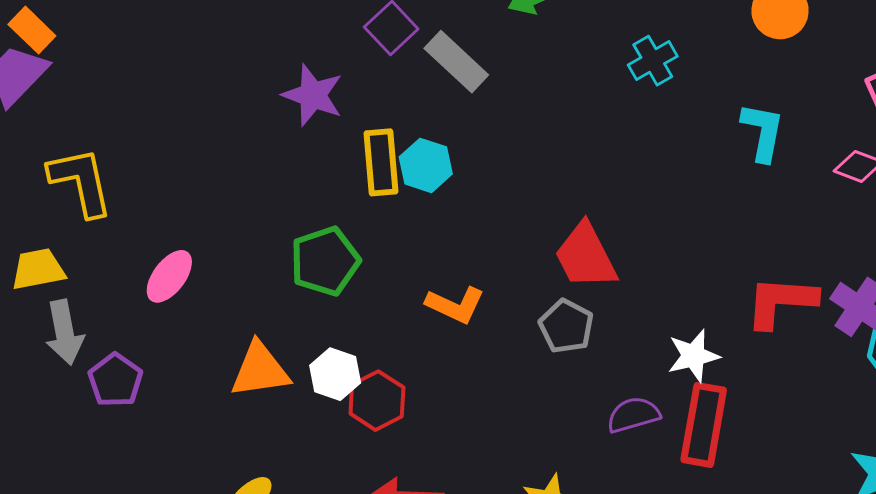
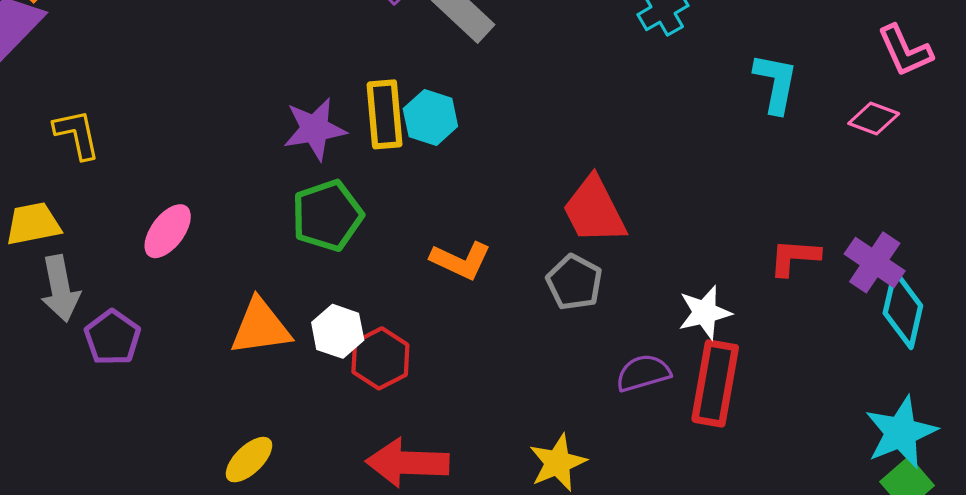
purple star: (313, 95) -> (315, 129), moved, turned -30
yellow L-shape: (81, 182) -> (77, 134), size x0.7
red L-shape: (781, 302) -> (794, 257), size x0.7

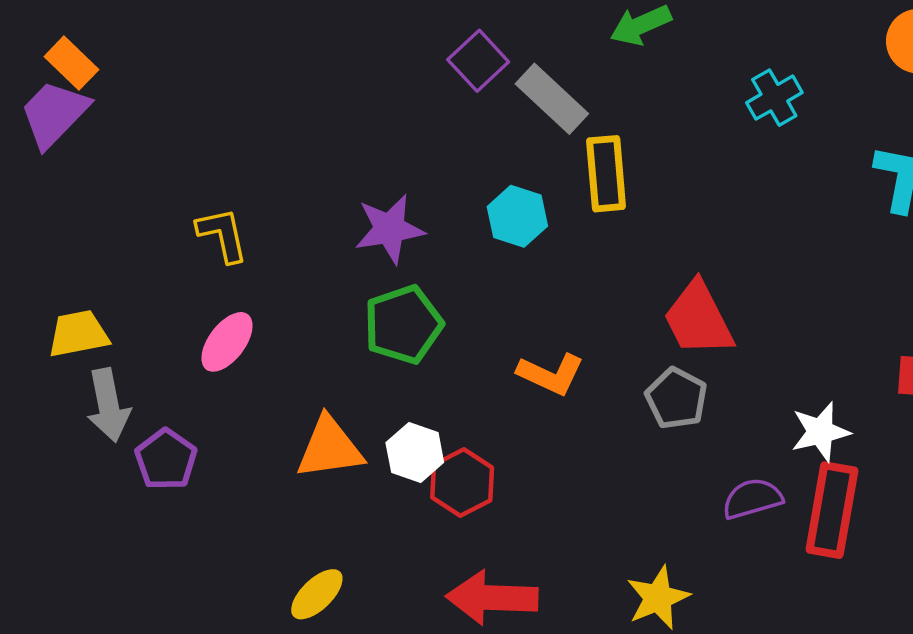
yellow rectangle: (385, 114) -> (606, 174), moved
yellow L-shape: (77, 134) -> (222, 235), moved

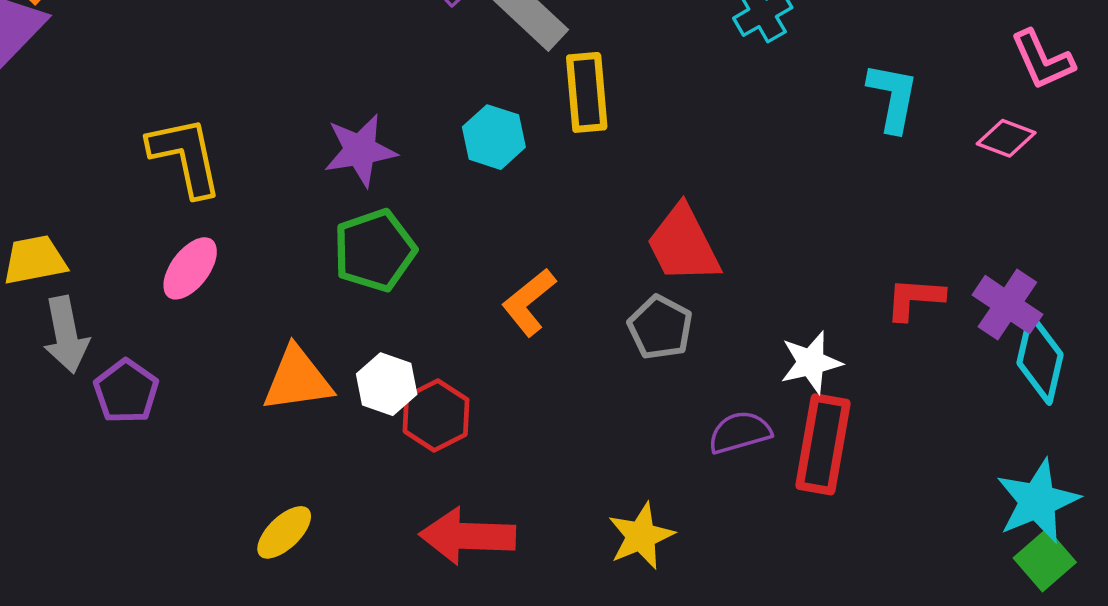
yellow L-shape: (222, 235) -> (185, 156), size x1.4
orange L-shape: (551, 374) -> (529, 302), turned 116

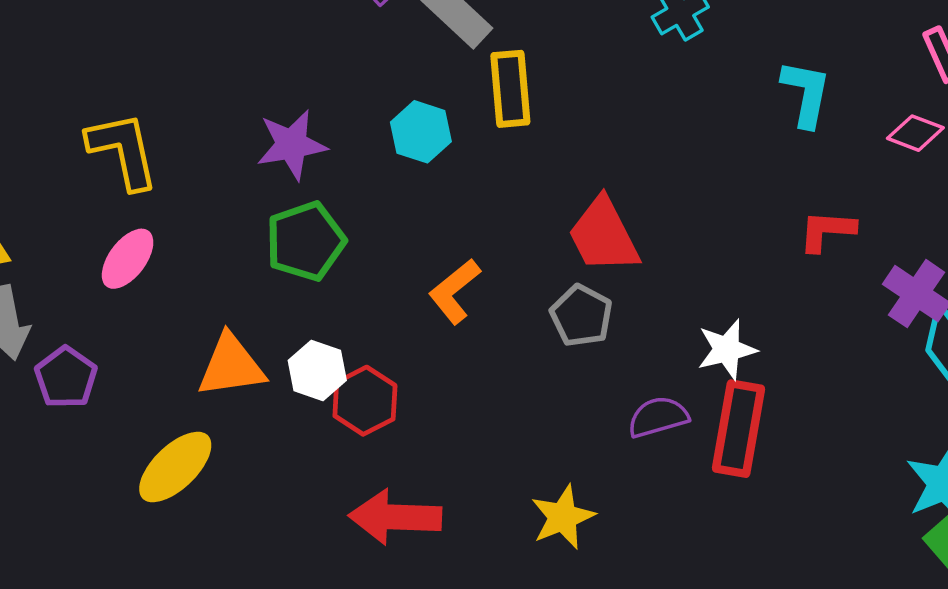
red L-shape: (915, 299) -> (827, 231), moved
yellow ellipse: (284, 532) -> (175, 467), moved, size x1.4

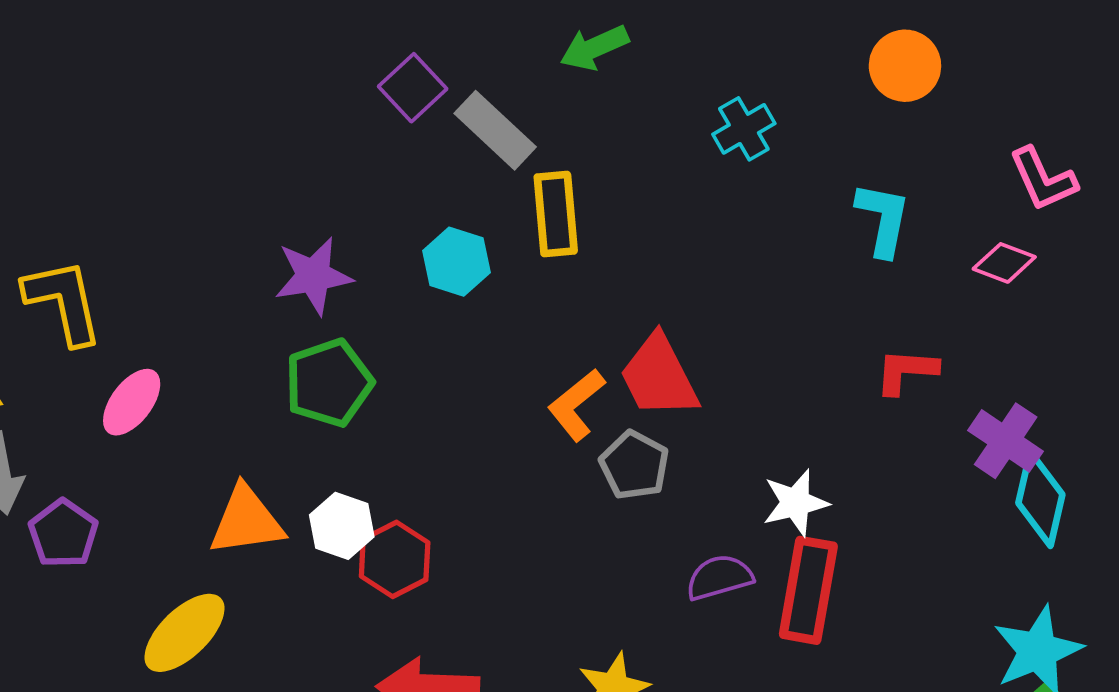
yellow L-shape: (123, 150) -> (63, 302), moved
orange L-shape: (455, 291) -> (576, 405), moved

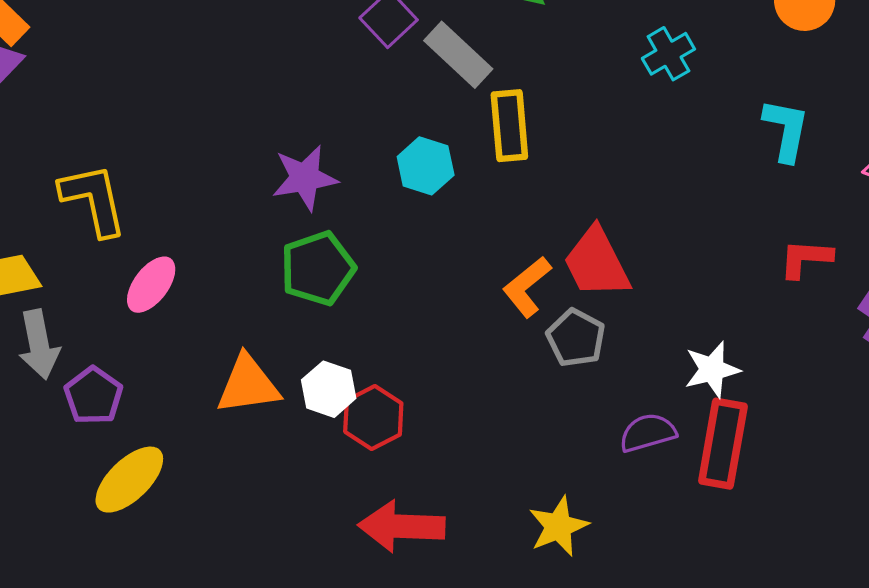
yellow ellipse: (184, 633) -> (129, 480), moved

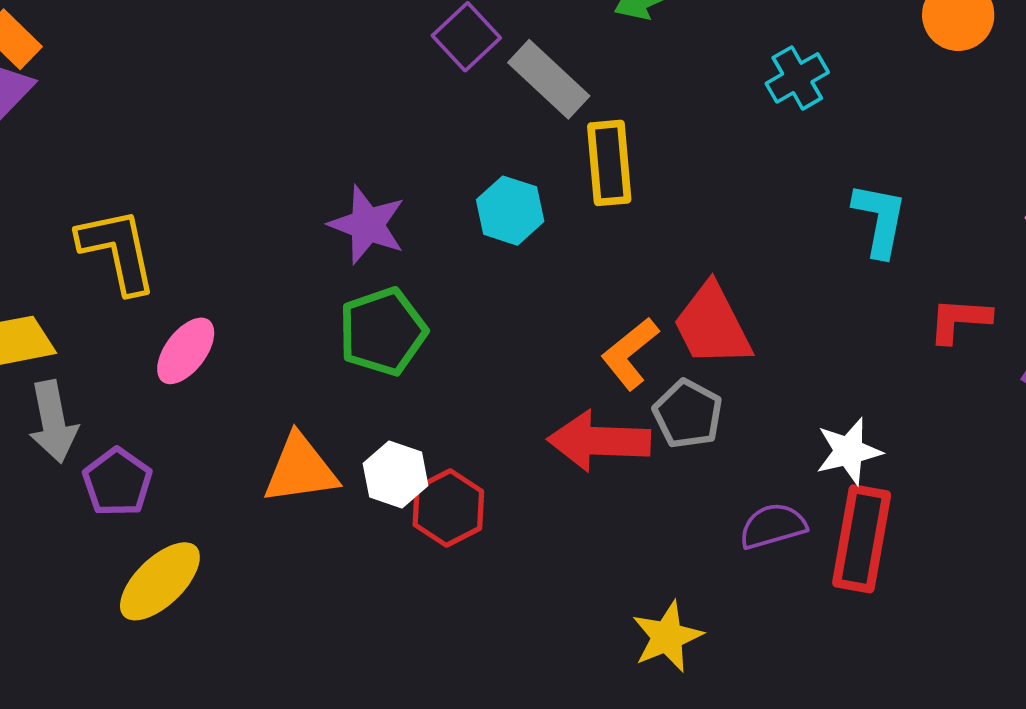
cyan L-shape: (786, 130) -> (880, 220), moved
purple star: (305, 178) -> (367, 225), turned 30
red arrow: (402, 526) -> (599, 441), moved

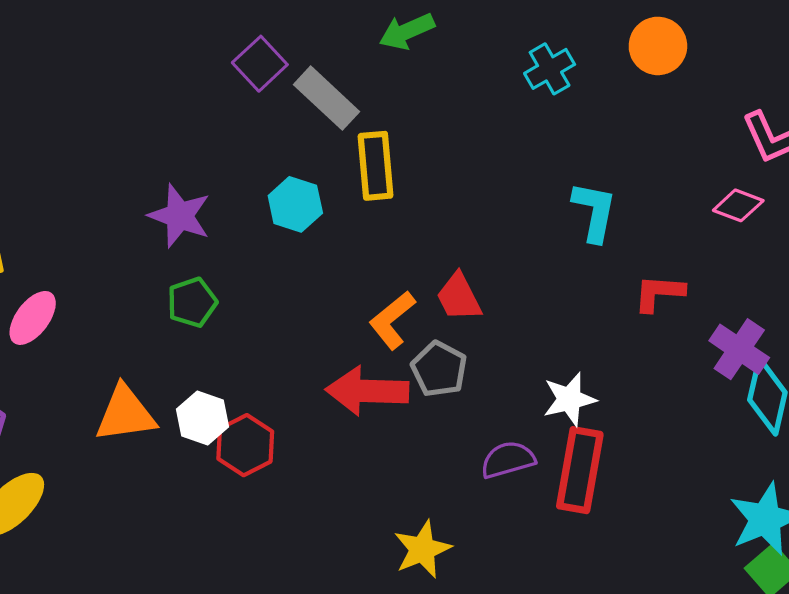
cyan cross: (797, 78) -> (550, 69), moved
red trapezoid: (712, 325) -> (459, 297), size x0.7
green pentagon: (383, 332) -> (192, 302), size x0.7

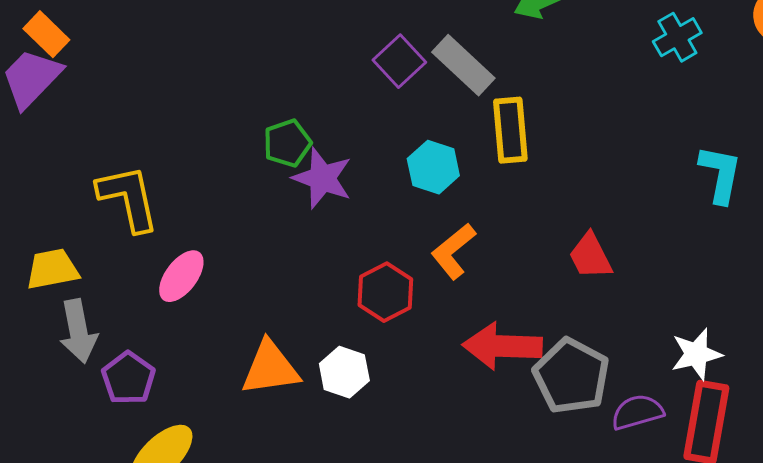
purple square: (260, 64) -> (399, 61), moved
green pentagon: (192, 302) -> (287, 143), moved
orange L-shape: (392, 320) -> (453, 251), moved
gray pentagon: (439, 369) -> (571, 376), moved, size x1.4
red hexagon: (245, 445) -> (385, 292), moved

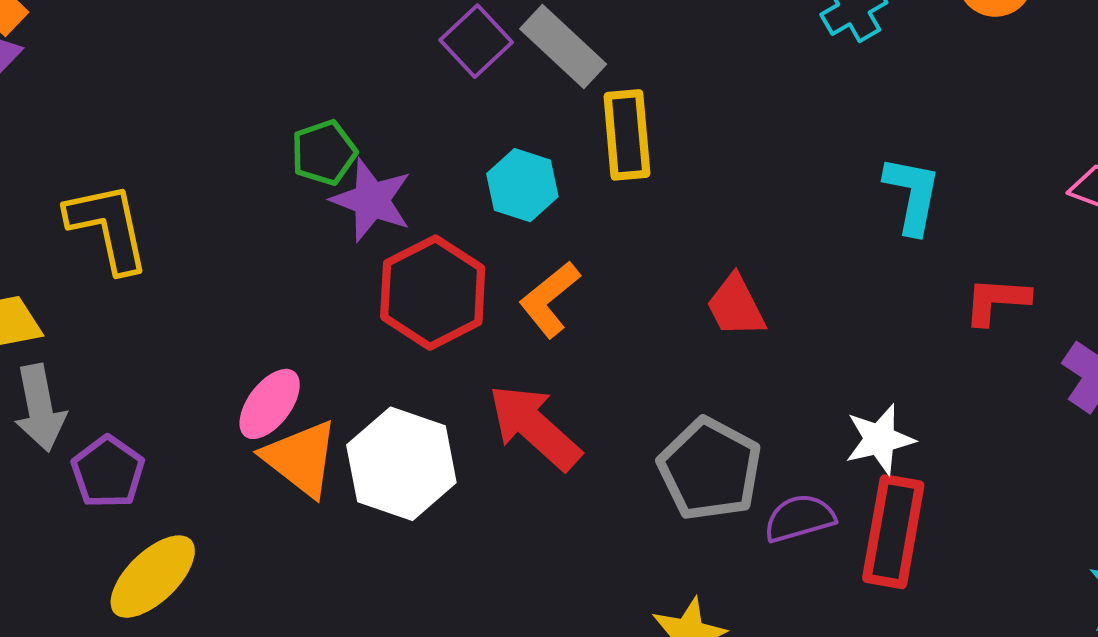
pink ellipse: (181, 276) -> (270, 404), moved
red hexagon: (385, 292) -> (433, 293), moved, size x1.4
red arrow: (502, 346) -> (535, 427), moved, turned 40
orange triangle: (270, 368) -> (301, 458), turned 46
white hexagon: (344, 372) -> (401, 464), size x1.6

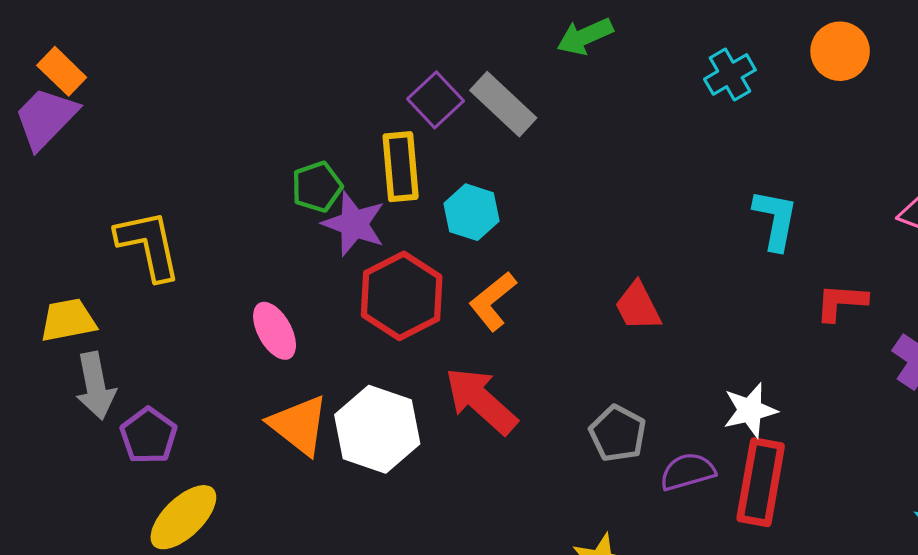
yellow rectangle: (627, 135) -> (401, 167), moved
pink ellipse: (270, 404) -> (275, 331), moved, turned -66
gray pentagon: (710, 469) -> (618, 434), size x0.7

